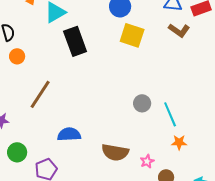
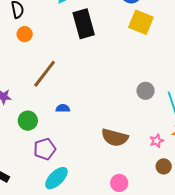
blue semicircle: (69, 134) -> (63, 108), moved, size x0.6
green circle: (17, 152) -> (28, 121), moved
pink star: (147, 161) -> (157, 141), moved

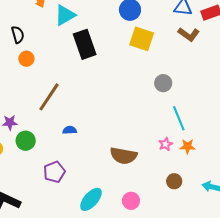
gray circle: (146, 91) -> (163, 83), moved
green circle: (28, 121) -> (26, 141), moved
pink star: (157, 141) -> (166, 144), moved
cyan ellipse: (56, 178) -> (91, 199), moved

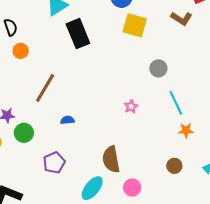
pink star: (166, 144) -> (131, 107), moved
brown semicircle: (123, 156) -> (111, 159), moved, turned 72

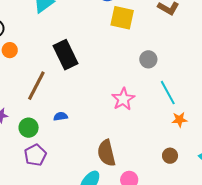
black rectangle: (78, 34) -> (65, 55), moved
pink star: (131, 107) -> (123, 99), size x1.6
green circle: (24, 133) -> (29, 128), moved
purple pentagon: (54, 163) -> (35, 155), moved

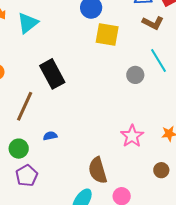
cyan line: (168, 93) -> (158, 60), moved
pink star: (123, 99) -> (132, 136), moved

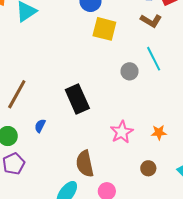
black rectangle: (52, 74) -> (77, 99), moved
blue semicircle: (50, 136) -> (40, 126), turned -56

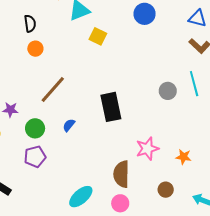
yellow square: (104, 29) -> (98, 36), moved, size x0.7
brown semicircle: (85, 164) -> (121, 174), moved

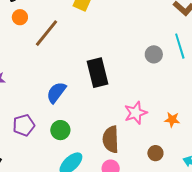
brown line: (53, 89) -> (46, 33), moved
blue semicircle: (69, 125) -> (56, 92), size x1.6
green circle: (35, 128) -> (60, 130), moved

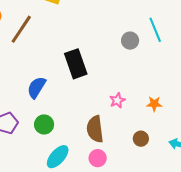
pink star: (136, 113) -> (117, 100), size x0.7

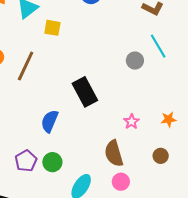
green circle: (44, 124) -> (52, 162), moved

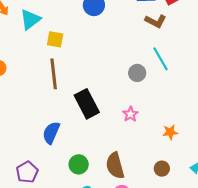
brown line: (26, 66) -> (54, 74), moved, turned -32
pink star: (132, 122) -> (130, 114), moved
green circle: (52, 162) -> (79, 164), moved

